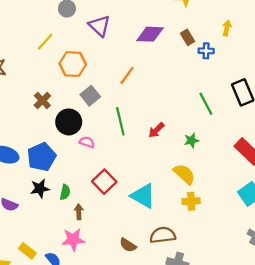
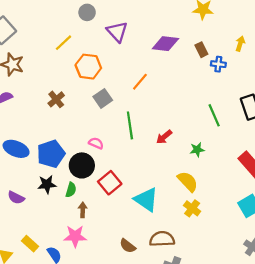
black circle: (69, 122) -> (82, 165), moved
yellow cross: (191, 201) -> (192, 208), turned 35

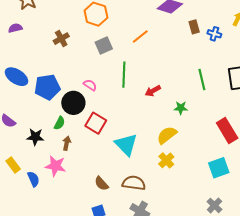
brown rectangle: (201, 50) -> (194, 27), moved
yellow semicircle: (188, 181) -> (167, 135), turned -95
red square: (110, 183) -> (96, 123), turned -30
black star: (47, 184) -> (35, 137), moved

